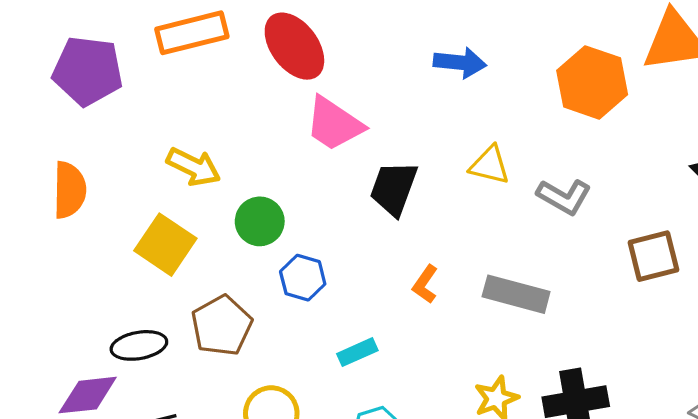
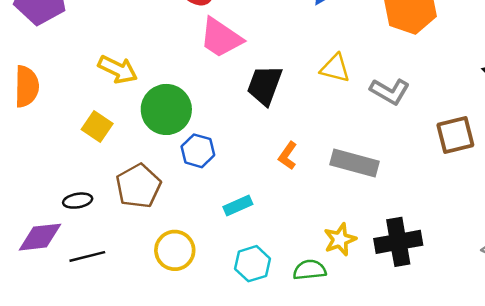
green circle: (260, 221) -> (166, 109), size x1.4
yellow square: (165, 245) -> (97, 126), size x0.7
black ellipse: (139, 345) -> (78, 201), size x0.7

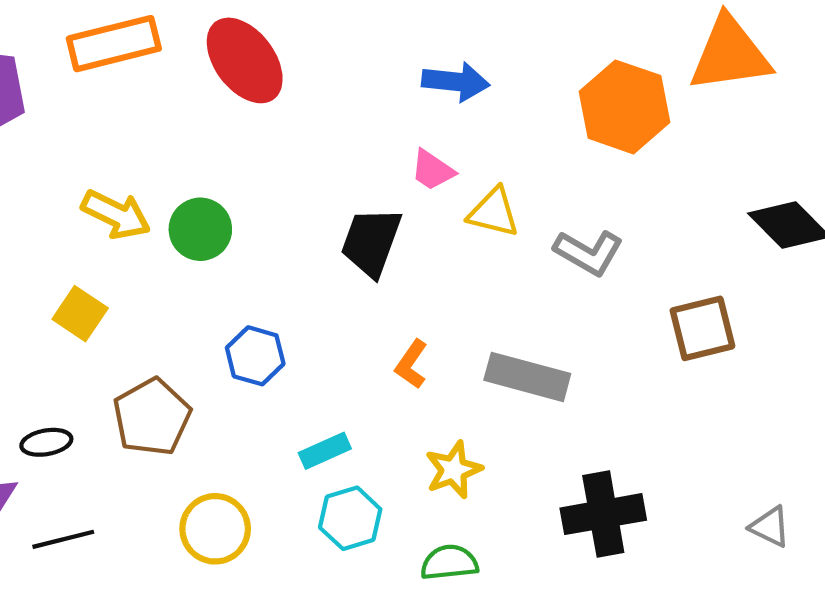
pink trapezoid: (221, 38) -> (432, 170), moved, size x0.6
green circle: (166, 109) -> (200, 229), moved, size x0.7
yellow star: (340, 239) -> (454, 470), moved
cyan hexagon: (253, 264) -> (350, 518), moved

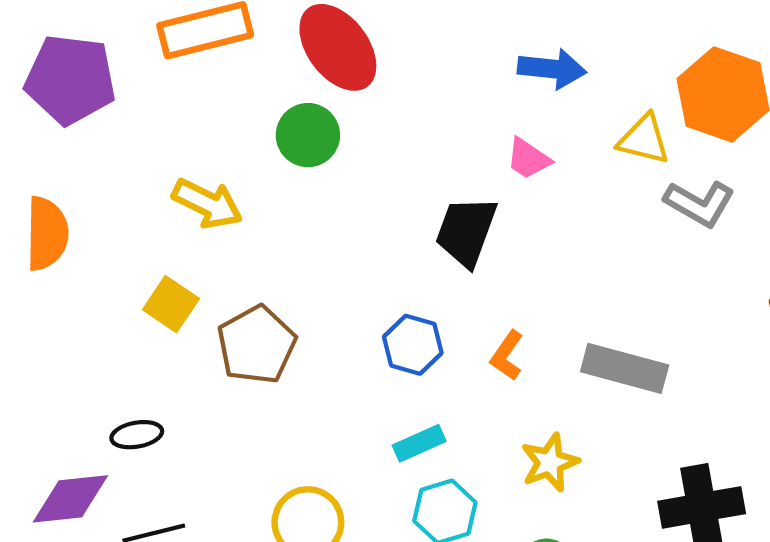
yellow triangle: (494, 212) -> (644, 139), moved
green circle: (200, 229) -> (308, 135), moved
gray L-shape: (589, 252) -> (699, 204), moved
blue hexagon: (255, 356) -> (413, 345), moved
brown pentagon: (152, 417) -> (257, 345), moved

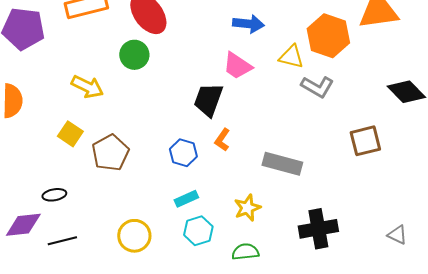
pink trapezoid: (528, 159) -> (237, 66), size x1.4
orange L-shape: (507, 356) -> (222, 140), moved

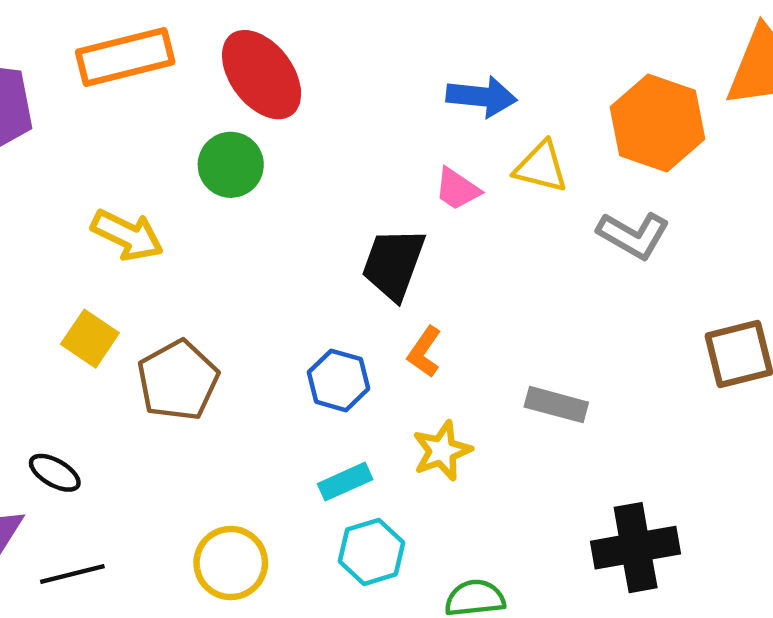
yellow triangle: (291, 57) -> (541, 167), moved
pink trapezoid: (237, 66) -> (457, 189), size x0.7
gray rectangle: (282, 164) -> (556, 405), size x0.7
black ellipse: (54, 195) -> (55, 473), turned 40
yellow star: (247, 208) -> (442, 451), moved

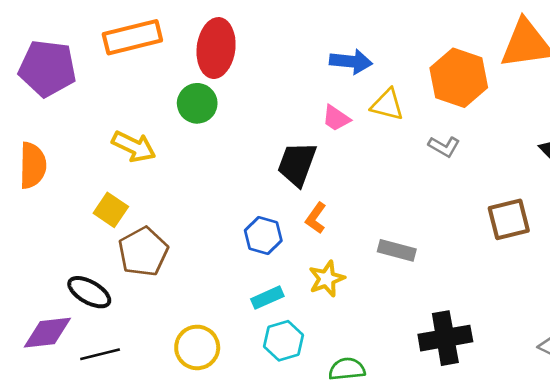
red ellipse: (262, 75) -> (216, 48), turned 44
gray L-shape: (633, 235) -> (444, 146), size x0.7
brown pentagon: (178, 380) -> (143, 252), moved
black ellipse: (55, 473) -> (89, 292), size x1.4

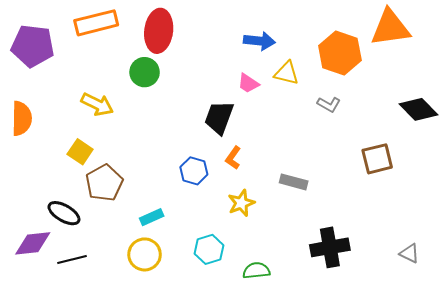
cyan rectangle: (267, 298) -> (152, 217), moved

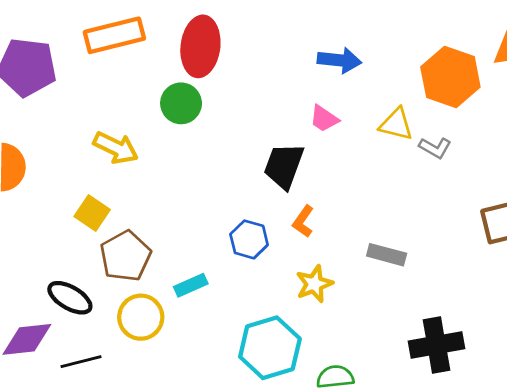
yellow triangle: (287, 73) -> (396, 124), moved
cyan rectangle: (152, 217) -> (191, 285), moved
cyan hexagon: (209, 249) -> (270, 348), size x1.5
yellow circle: (145, 254) -> (141, 317), moved

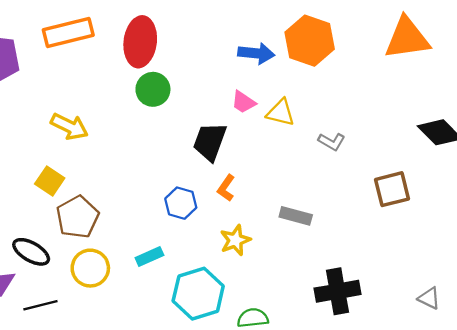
orange hexagon: (450, 77) -> (310, 41), moved
green circle: (181, 103) -> (153, 89), moved
yellow triangle: (396, 124) -> (281, 113), moved
gray L-shape: (435, 148) -> (332, 142), moved
cyan rectangle: (191, 285) -> (149, 256), moved

